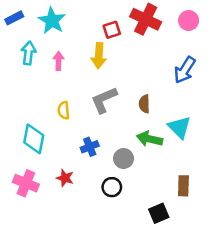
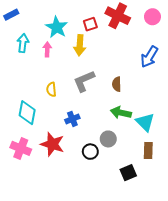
cyan star: (52, 21) -> (57, 27), moved
cyan triangle: (179, 127) -> (145, 122), moved
gray circle: (124, 158) -> (108, 139), moved
red star: (65, 178) -> (52, 144), size x1.6

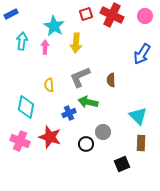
red square: (90, 24) -> (86, 14), moved
green arrow: (121, 113) -> (88, 102), moved

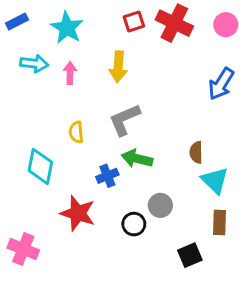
cyan star: (54, 26) -> (67, 28), moved
cyan arrow: (22, 41) -> (34, 64), turned 90
brown semicircle: (111, 80) -> (196, 152), moved
pink cross: (20, 141) -> (23, 249), moved

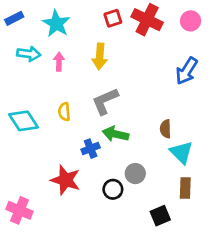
cyan diamond: (40, 166) -> (23, 121), moved, turned -44

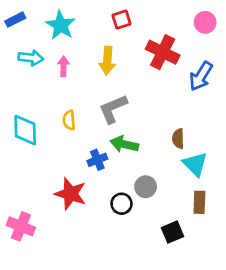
red cross: (147, 20) -> (163, 52), moved
cyan diamond: (23, 121) -> (25, 130), turned 32

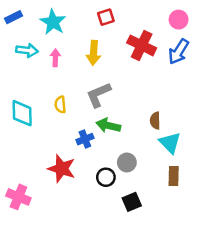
blue arrow: (201, 76) -> (179, 52), moved
black square: (173, 232) -> (132, 202), moved

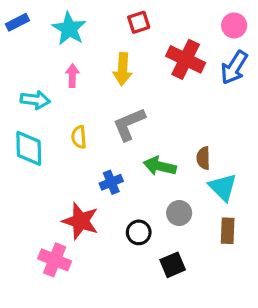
cyan arrow: (27, 50) -> (35, 100), moved
green arrow: (108, 126) -> (160, 166), moved
gray circle: (127, 162) -> (179, 213), moved
pink cross: (18, 197) -> (55, 260), moved

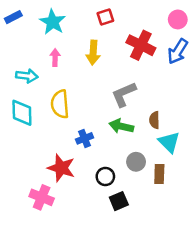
gray L-shape: (129, 124) -> (124, 94), moved
yellow semicircle: (79, 137) -> (60, 104), size x1.6
brown rectangle: (228, 231) -> (159, 174), moved
black square: (173, 265) -> (119, 201), moved

